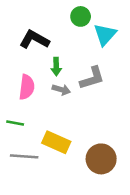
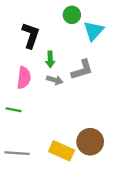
black L-shape: (34, 40) -> (31, 35), turned 80
yellow rectangle: (56, 142) -> (62, 151), moved
gray line: (24, 156) -> (17, 153), moved

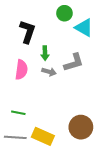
cyan triangle: (94, 31) -> (84, 28), turned -42
green line: (14, 110) -> (18, 113), moved
yellow rectangle: (62, 151) -> (43, 136), moved

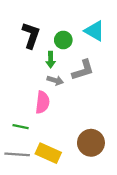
green circle: (64, 13) -> (63, 40), moved
pink semicircle: (21, 70) -> (42, 102), moved

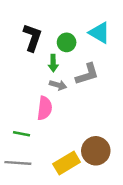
yellow rectangle: (48, 153) -> (67, 163), moved, turned -55

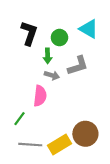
green line: (21, 134) -> (19, 119), turned -64
gray line: (18, 163) -> (30, 145), moved

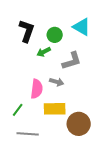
green arrow: (48, 56) -> (44, 52), turned 64
gray arrow: (52, 75) -> (57, 82), moved
yellow rectangle: (59, 145) -> (55, 109), moved, turned 30

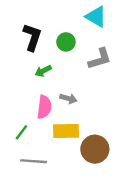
cyan triangle: (82, 27) -> (96, 17), moved
green arrow: (44, 52) -> (43, 71), moved
gray L-shape: (72, 61) -> (100, 59), moved

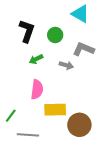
gray L-shape: (100, 59) -> (83, 49), turned -140
gray arrow: (68, 99) -> (66, 65), moved
green line: (21, 132) -> (11, 116), moved

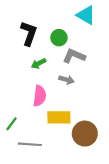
gray L-shape: (83, 49) -> (74, 56), moved
gray arrow: (66, 65) -> (67, 80), moved

